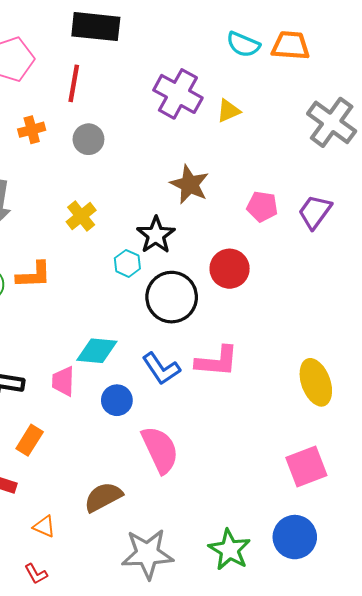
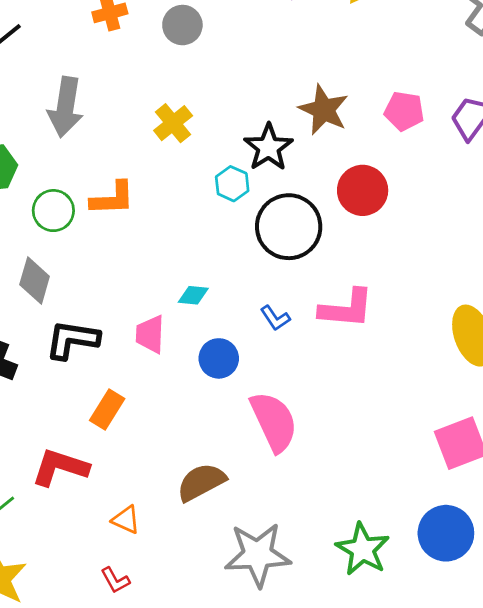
brown star: (190, 184) -> (324, 110), moved
cyan diamond: (97, 351) -> (193, 295), size x0.6
blue L-shape: (161, 369) -> (275, 318), size x0.6

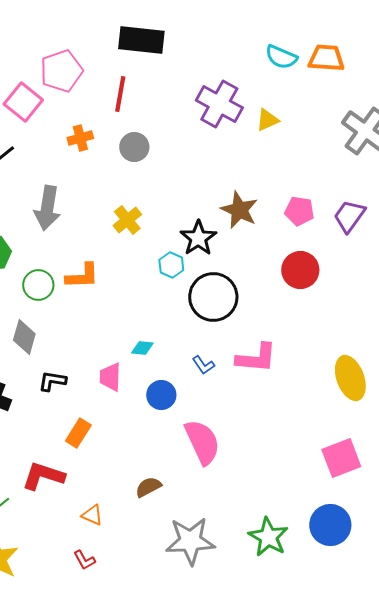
red circle: (363, 190) -> (300, 270), moved
black L-shape: (72, 340) -> (52, 381), size x0.7
brown semicircle: (201, 482) -> (148, 487), size x0.7

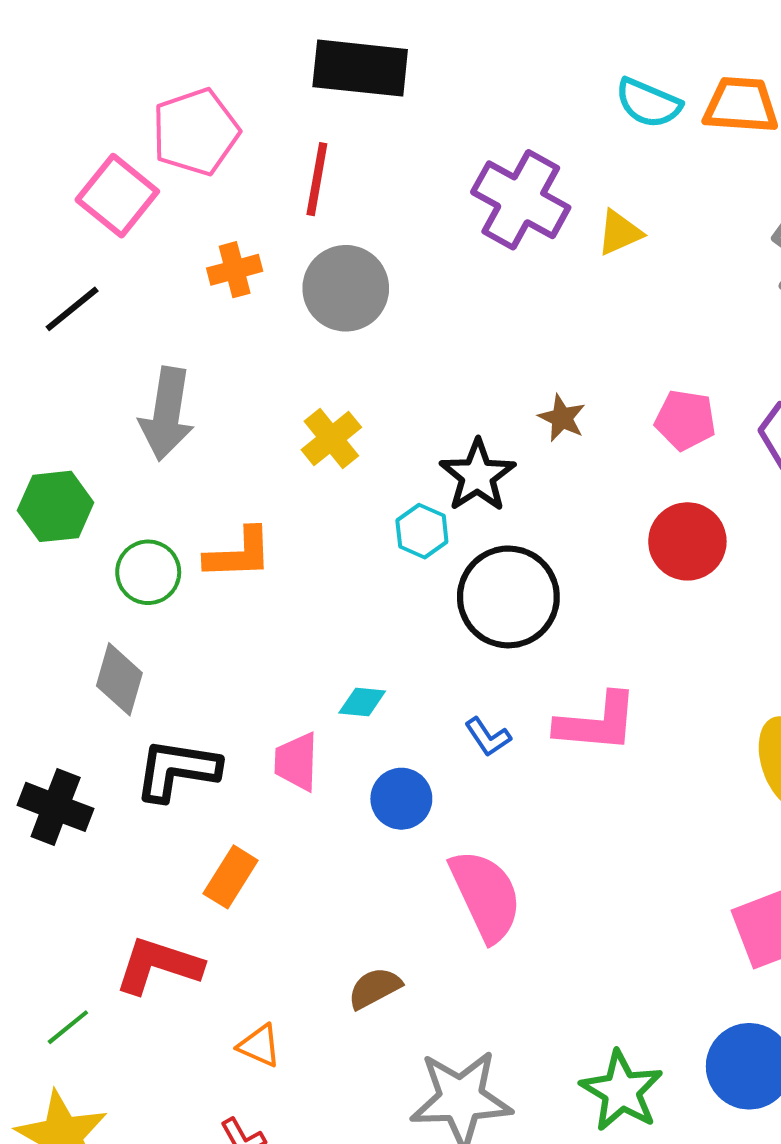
gray circle: (134, 147) -> (346, 288), size x1.4
brown star: (239, 210) -> (562, 418), size x0.6
black L-shape: (52, 381) -> (177, 770), size x1.5

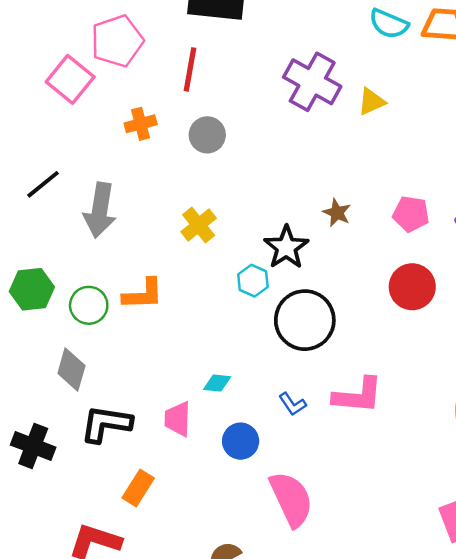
gray circle: (346, 288) -> (207, 135), size x0.7
black line: (72, 309) -> (43, 184), moved
green hexagon: (56, 506) -> (32, 289), moved

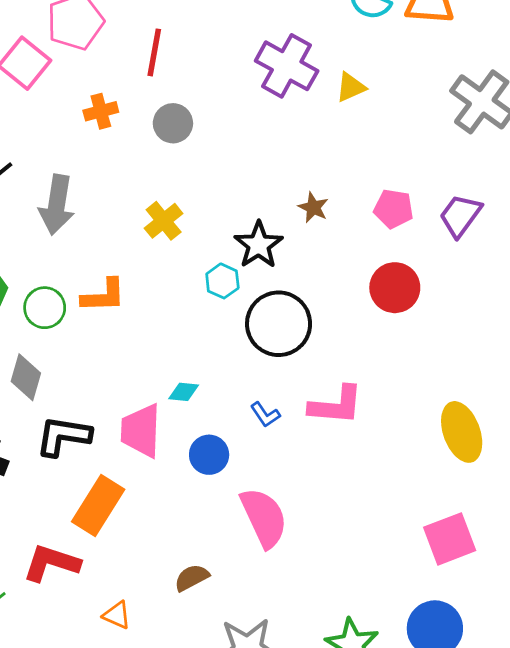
pink trapezoid: (178, 419) -> (141, 431), size x1.4
orange rectangle: (138, 488) -> (98, 505), size x1.5

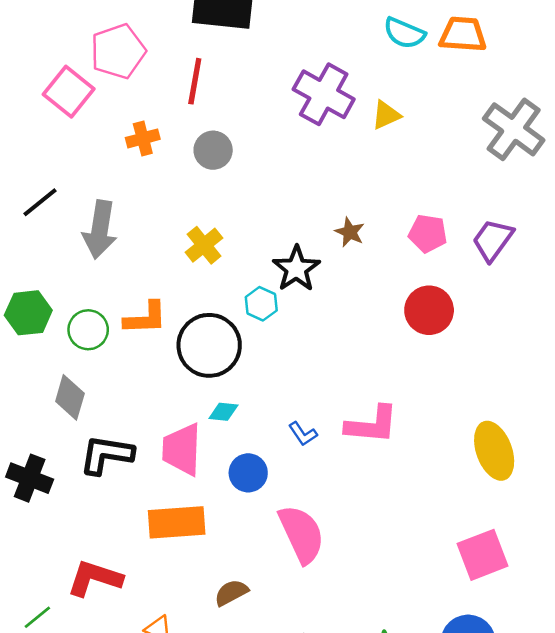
black circle: (279, 324) -> (209, 345), moved
orange rectangle: (98, 505) -> (177, 522), moved, turned 54

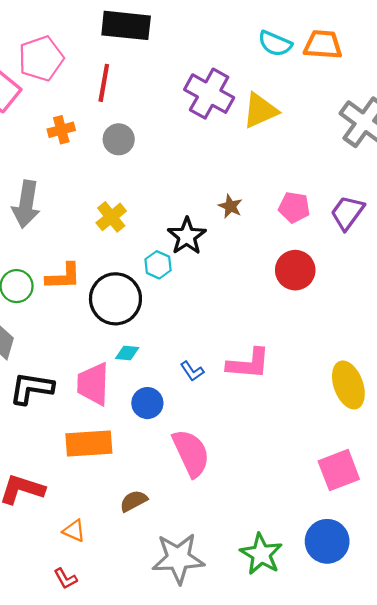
yellow triangle: (386, 115) -> (260, 111), size x1.5

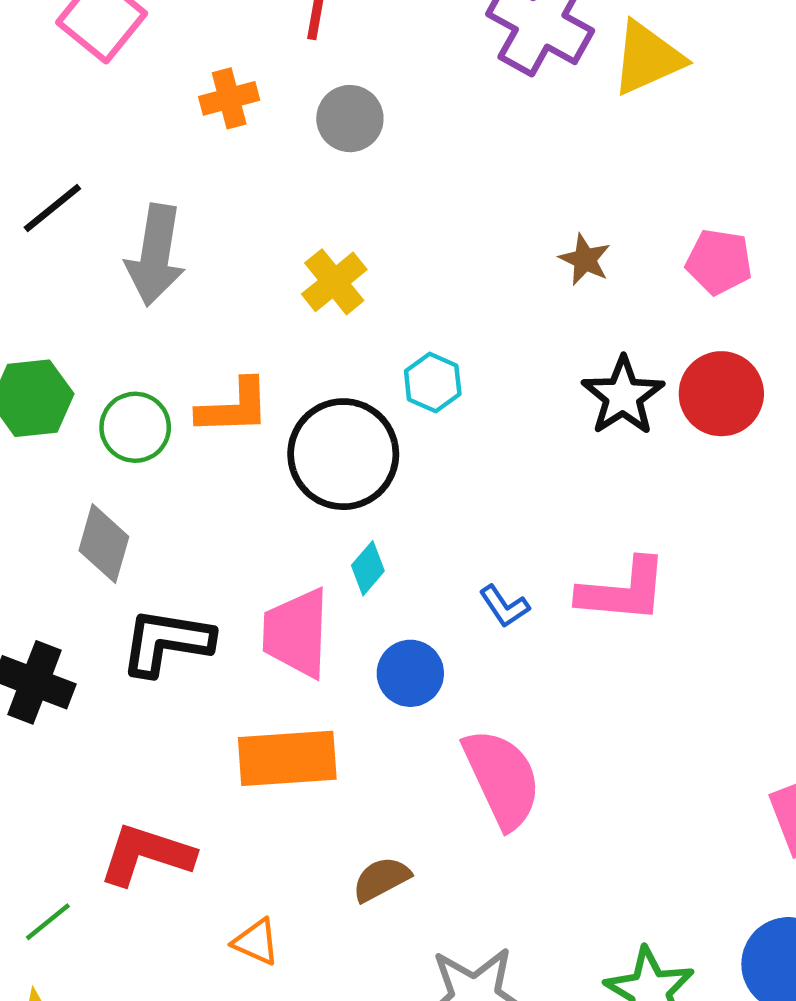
black star: (187, 236) -> (623, 396), moved
cyan diamond: (127, 353) -> (368, 568), turned -55

